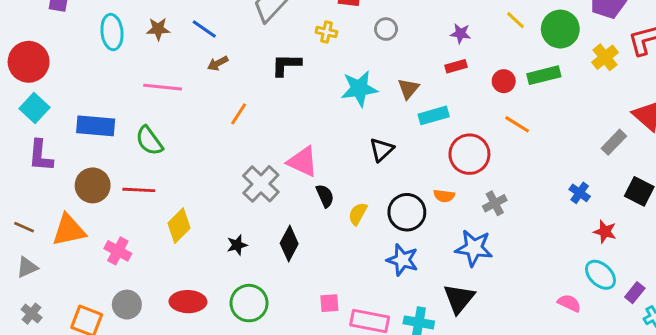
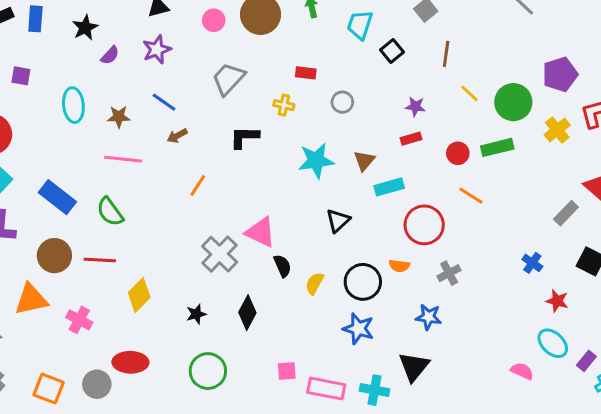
brown star: (158, 29) -> (119, 117), moved
blue rectangle: (96, 126) -> (57, 197), turned 33
blue star: (474, 248) -> (429, 317), size x0.7
red ellipse: (188, 302) -> (130, 362), moved
gray circle: (127, 305) -> (97, 384), moved

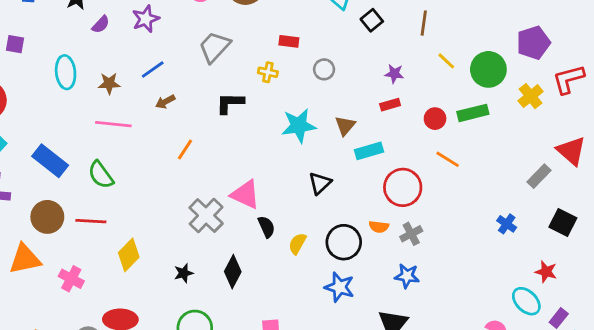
blue line: (164, 102) -> (153, 69), turned -70
gray cross: (449, 273) -> (411, 234), moved
red star: (557, 301) -> (546, 272), moved

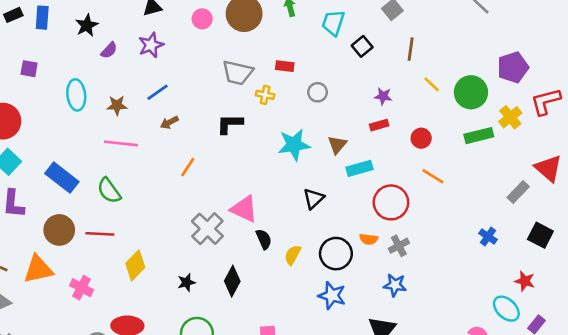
gray trapezoid: (214, 47) -> (238, 73), moved, turned -120
green rectangle: (473, 113) -> (479, 136), moved

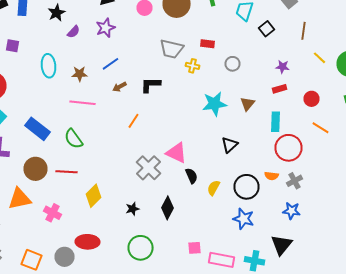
black L-shape: (230, 124) -> (150, 85), moved
cyan rectangle: (360, 168) -> (276, 122), moved, turned -72

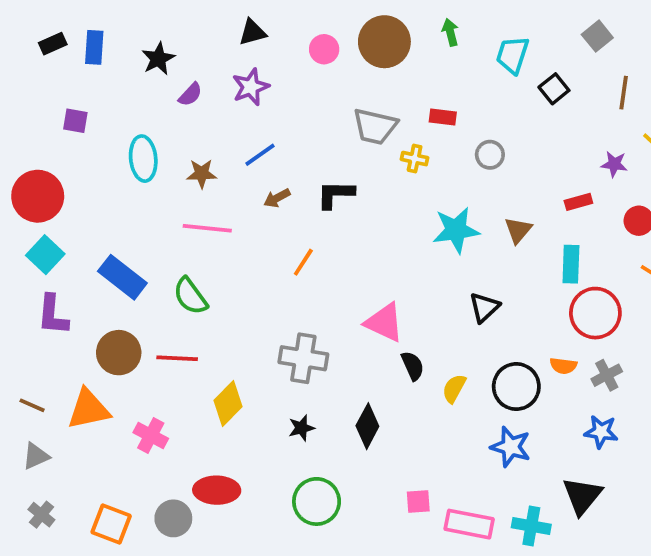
purple star: (282, 67) -> (614, 164), moved
gray cross: (148, 168) -> (303, 358), moved, turned -35

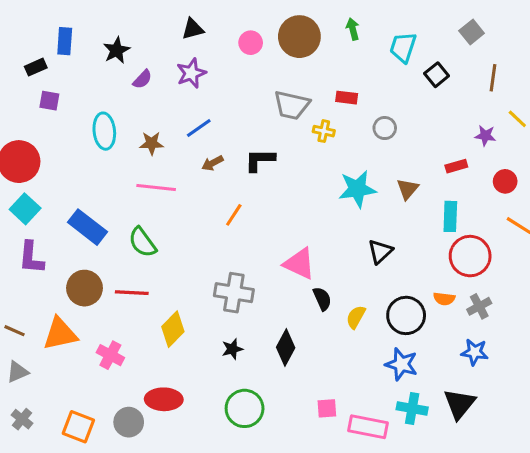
black rectangle: (53, 44) -> (36, 67), moved
cyan cross: (531, 526) -> (412, 408), moved

